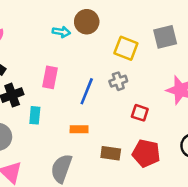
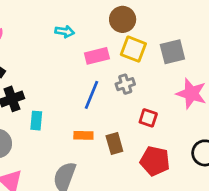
brown circle: (87, 22) -> (123, 19), moved
gray square: (165, 37) -> (172, 52), moved
pink rectangle: (50, 77) -> (97, 56), moved, turned 65
brown rectangle: (111, 153) -> (114, 143), moved, turned 66

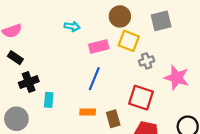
gray square: (172, 52) -> (161, 21), moved
gray cross: (125, 84) -> (147, 61), moved
red square: (148, 118) -> (141, 98), size x1.6

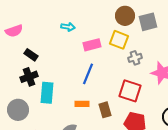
brown circle: (120, 16) -> (125, 16), moved
black rectangle: (15, 58) -> (31, 55), moved
cyan rectangle: (49, 100) -> (47, 93), size x1.5

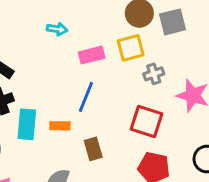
yellow square: (119, 40) -> (131, 48), turned -36
orange rectangle: (82, 104) -> (60, 126), moved
brown rectangle: (105, 110) -> (93, 149), moved

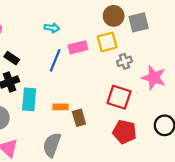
blue line: (86, 97) -> (55, 60), moved
orange rectangle: (60, 126) -> (61, 107), moved

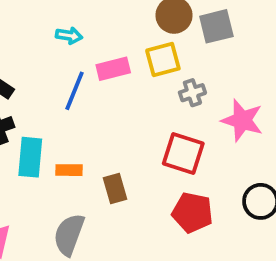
orange rectangle: (61, 107) -> (69, 170), moved

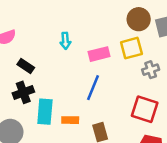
cyan arrow: (69, 36) -> (65, 41), moved, turned 77
blue line: (74, 91) -> (93, 88), moved

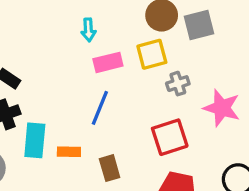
cyan arrow: (65, 41) -> (88, 30), moved
red square: (145, 109) -> (170, 137), turned -36

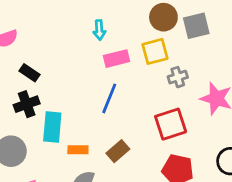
orange rectangle: (69, 152) -> (78, 150), moved
brown rectangle: (110, 168) -> (118, 151), turned 65

